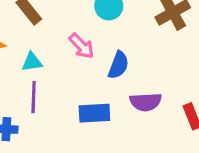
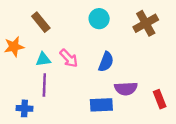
pink arrow: (82, 46) -> (69, 58), moved
blue rectangle: (94, 113) -> (101, 105), moved

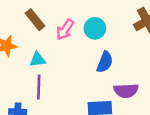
cyan circle: (99, 19) -> (95, 28), moved
pink arrow: (69, 58) -> (65, 30), moved, turned 78

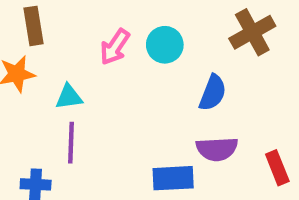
brown rectangle: (35, 20) -> (33, 26), moved, turned 30
blue semicircle: (105, 62) -> (213, 93), moved

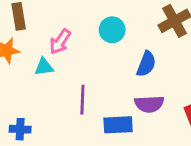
pink arrow: (115, 47) -> (60, 42), moved
purple line: (71, 143) -> (82, 100), moved

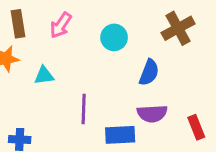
pink arrow: (60, 42) -> (61, 25), moved

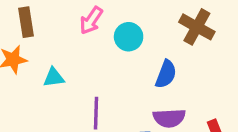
pink arrow: (61, 25) -> (91, 20), moved
brown cross: (178, 28) -> (197, 27), turned -32

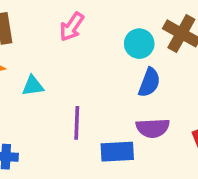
cyan circle: (129, 37) -> (139, 44), moved

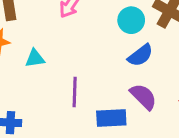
blue semicircle: (149, 82) -> (140, 55), turned 32
purple semicircle: (153, 128) -> (143, 97), turned -132

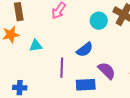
blue semicircle: (140, 55) -> (85, 50), moved

